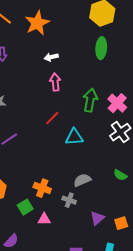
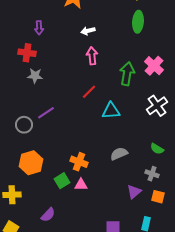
pink cross: (117, 103) -> (154, 66), moved
gray cross: (69, 200) -> (152, 174), moved
pink triangle: (44, 219) -> (81, 185), moved
orange square: (121, 223) -> (158, 197), turned 32

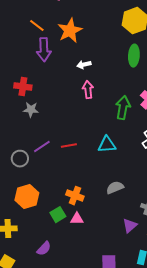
purple arrow: (39, 28) -> (44, 50), moved, size x1.6
red line: (89, 92) -> (69, 146), moved, turned 35

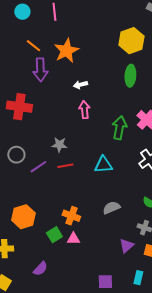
red cross: (23, 87) -> (19, 107), size x1.4
gray star: (31, 110) -> (59, 145), moved
gray circle: (20, 159) -> (16, 155), moved

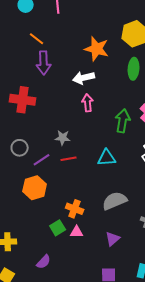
orange star: (66, 51) -> (97, 49), moved, turned -30
white arrow: (80, 85) -> (84, 78), size x1.5
gray semicircle: (111, 208) -> (115, 201), size x1.4
orange hexagon: (23, 217) -> (35, 188), moved
purple triangle: (126, 246) -> (113, 239), moved

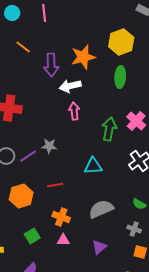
orange star: (97, 49) -> (83, 57), turned -30
purple arrow: (44, 63) -> (51, 65), moved
red line: (69, 159) -> (55, 185), moved
purple line: (42, 160) -> (28, 156), moved
green square: (58, 228) -> (32, 236), moved

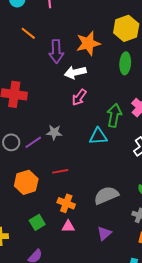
pink arrow: (74, 111) -> (79, 97), turned -138
cyan triangle: (93, 166) -> (98, 136), moved

